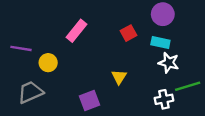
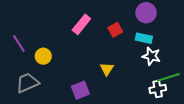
pink rectangle: (76, 31) -> (81, 24), moved
purple line: (21, 48) -> (19, 43), turned 48
white cross: (164, 99) -> (158, 89), moved

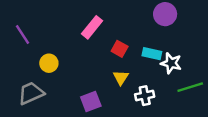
red square: (115, 30) -> (120, 49), moved, turned -32
cyan rectangle: (144, 38) -> (152, 54), moved
purple line: (19, 43) -> (23, 34), moved
white cross: (158, 89) -> (145, 96), moved

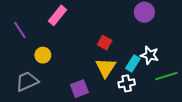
pink rectangle: (92, 27) -> (58, 15), moved
cyan rectangle: (152, 54) -> (133, 63), moved, turned -70
yellow triangle: (121, 78) -> (106, 68), size x1.5

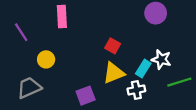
pink rectangle: (58, 15) -> (62, 17), turned -42
yellow triangle: (106, 68) -> (114, 73), turned 35

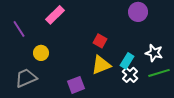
pink rectangle: (62, 17) -> (55, 15), turned 48
white star: (161, 59) -> (154, 53), moved
white cross: (136, 90) -> (130, 75), moved, turned -35

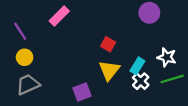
yellow circle: (41, 53) -> (25, 57), moved
yellow triangle: (101, 65) -> (109, 70), turned -30

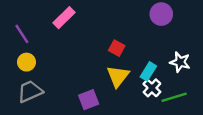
green line: (172, 79) -> (174, 97), moved

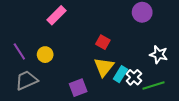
purple line: (22, 34) -> (19, 51), moved
yellow circle: (26, 62) -> (45, 55), moved
cyan rectangle: (148, 71) -> (120, 74), moved

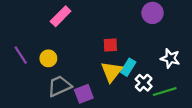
red square: (103, 42) -> (110, 45), turned -32
cyan rectangle: (120, 74) -> (128, 67), moved
gray trapezoid: (27, 80) -> (59, 86), moved

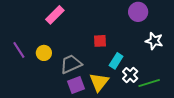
white star: (170, 58) -> (154, 41), moved
yellow triangle: (112, 72) -> (99, 82), moved
gray trapezoid: (59, 86) -> (71, 64), moved

